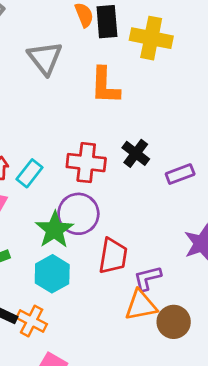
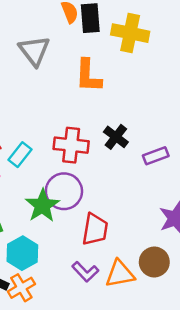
cyan hexagon: (52, 274) -> (22, 253), moved
purple L-shape: (147, 278) -> (85, 272), moved, turned -120
orange cross: (32, 321) -> (21, 288), turned 32
brown circle: (174, 322) -> (154, 262), moved

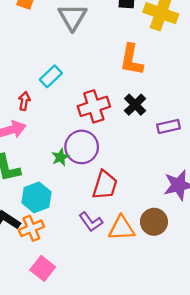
orange L-shape: (88, 76) -> (131, 60), moved
red cross: (71, 145) -> (94, 106), turned -32
cyan rectangle: (20, 155) -> (51, 76), moved
green star: (42, 206) -> (60, 157), size x0.6

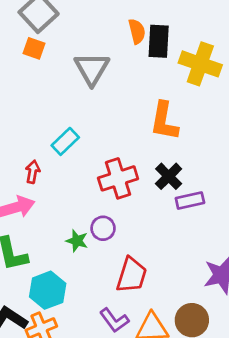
purple rectangle: (169, 126) -> (190, 201), moved
purple circle: (82, 147) -> (103, 228), size x0.6
green star: (60, 157) -> (77, 241), turned -30

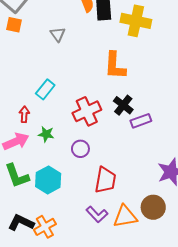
gray triangle: (92, 69) -> (58, 34), size x0.6
green star: (77, 241) -> (46, 134), moved
cyan hexagon: (48, 290) -> (48, 180), moved

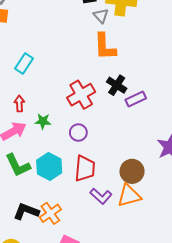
gray triangle: (58, 34) -> (101, 16), moved
cyan rectangle: (45, 89) -> (24, 64), moved
red trapezoid: (105, 180) -> (85, 168), moved
brown circle: (153, 207) -> (132, 171), moved

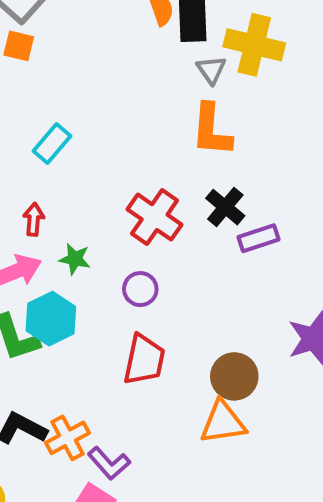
red cross: (81, 95) -> (155, 217), turned -32
cyan hexagon: (49, 167) -> (51, 319), moved
purple L-shape: (101, 196) -> (109, 463), moved

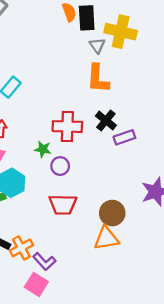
red cross: (155, 217) -> (67, 127), turned -32
green star: (75, 259) -> (43, 149), moved
red trapezoid: (144, 360) -> (63, 205), turned 80

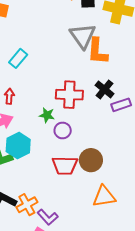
gray triangle: (97, 46) -> (83, 36), moved, size x1.8
brown circle: (112, 213) -> (91, 160), moved

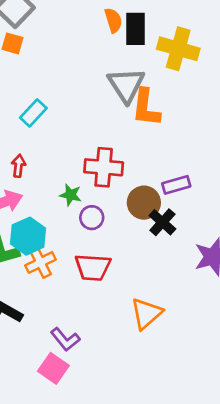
black cross: (105, 89) -> (162, 222), moved
brown circle: (91, 160) -> (144, 203), moved
orange triangle: (104, 196) -> (146, 313), turned -35
orange cross: (27, 205) -> (41, 262), moved

